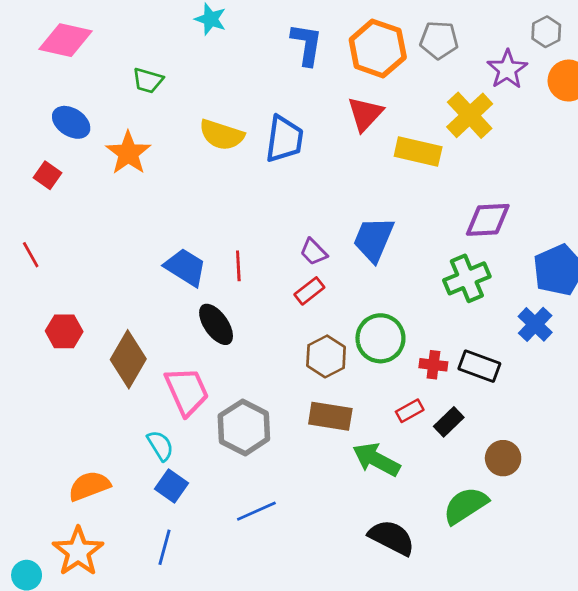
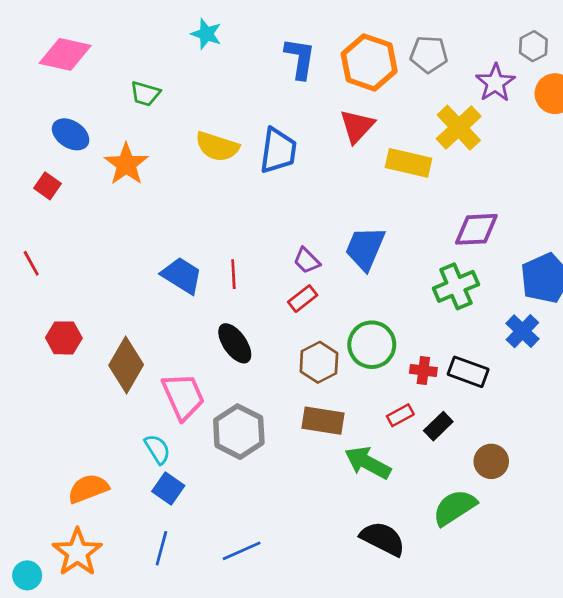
black ellipse: (216, 324) -> (235, 343), moved
blue line: (256, 511) -> (242, 551), moved

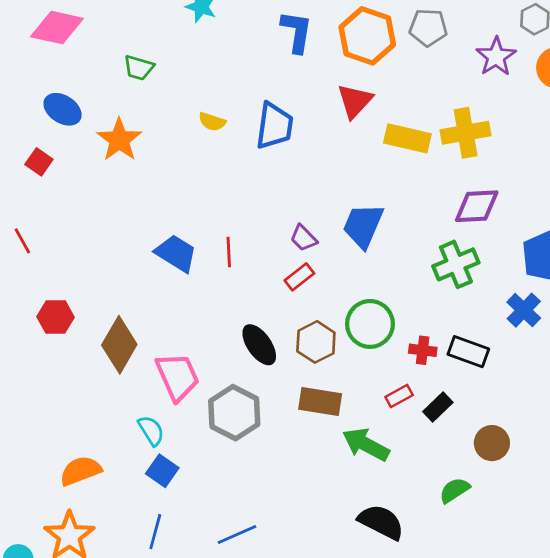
yellow cross: (459, 128) -> (466, 133), moved, turned 33
yellow semicircle: (217, 147) -> (212, 122), size x0.6
black ellipse: (235, 343) -> (259, 345), moved
green semicircle: (455, 508) -> (454, 490), size x0.7

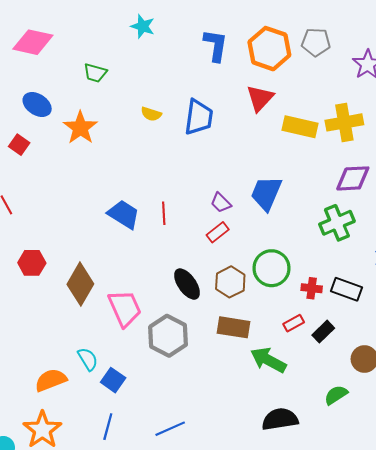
cyan semicircle: (151, 431) -> (88, 359), moved
black semicircle: (381, 522) -> (280, 419), turned -36

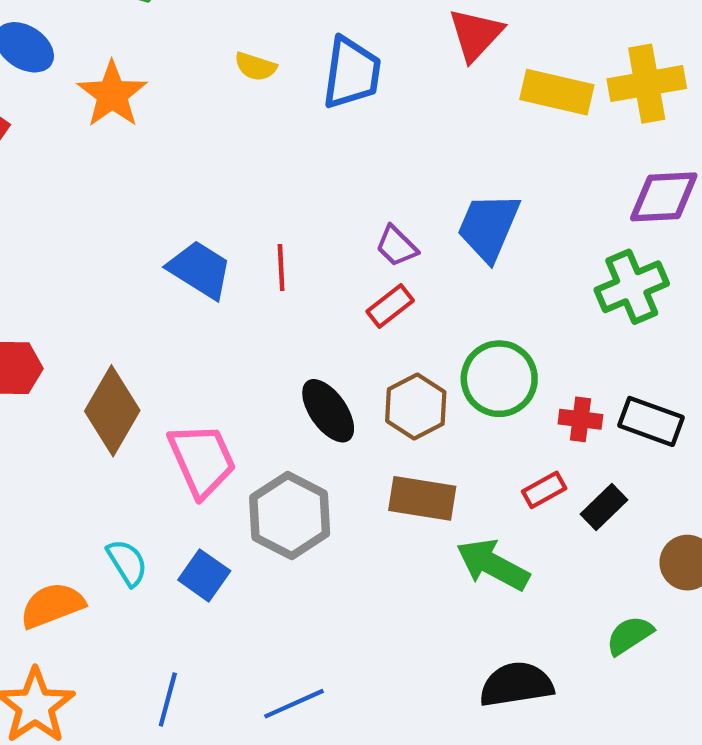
blue square: (113, 380) -> (204, 575), moved

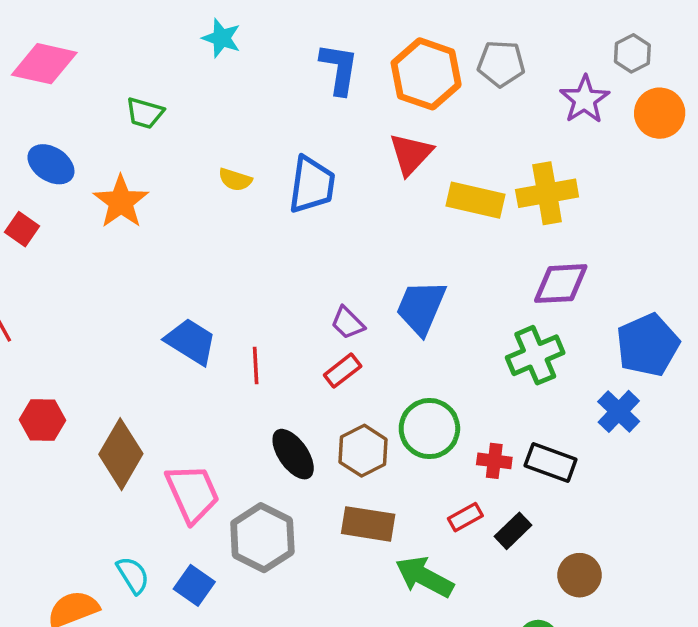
red line: (281, 267) -> (256, 365), moved

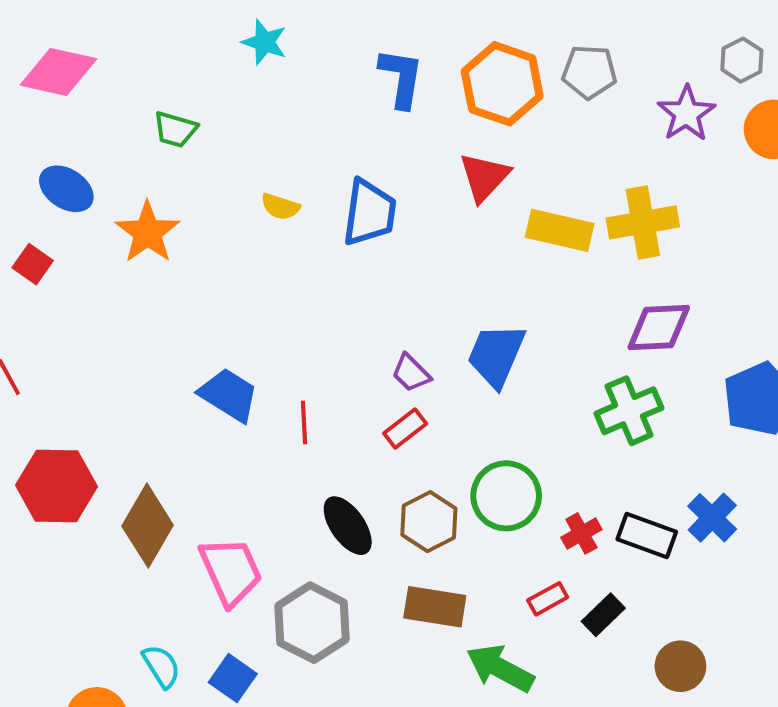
blue cross: (619, 411) -> (712, 518), moved
red hexagon: (42, 420) -> (56, 486), size x1.5
red cross: (494, 461) -> (581, 533), turned -36

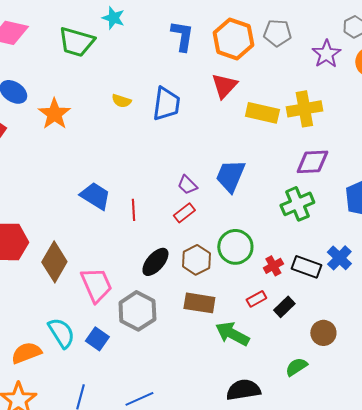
green trapezoid: (175, 129) -> (76, 42), moved, size x1.6
black ellipse: (348, 526) -> (155, 262), turned 76
cyan semicircle: (161, 666) -> (61, 333), size x1.4

